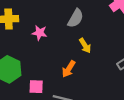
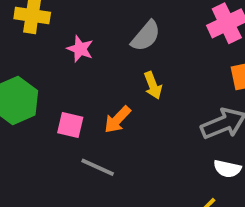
pink square: (36, 87) -> (70, 125), moved

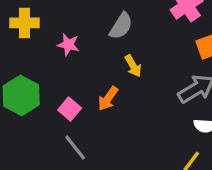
pink square: (70, 125) -> (70, 109), turned 35
gray line: (98, 167) -> (75, 147), moved, turned 36

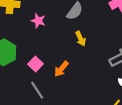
orange arrow: (108, 99) -> (61, 69), moved

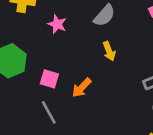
pink square: (36, 64) -> (49, 79), turned -32

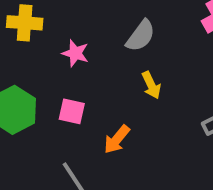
pink square: (49, 79) -> (72, 111), moved

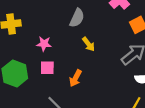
pink star: (75, 53) -> (44, 44), moved

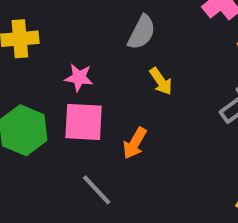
pink square: (47, 68) -> (84, 122), size x1.5

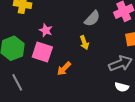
gray semicircle: (142, 32) -> (92, 18), moved
gray line: (97, 190) -> (17, 82), moved

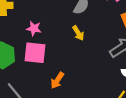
orange arrow: (64, 69) -> (57, 80), moved

